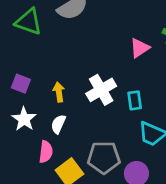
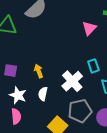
white cross: (101, 90) -> (72, 81), moved
pink semicircle: (46, 152) -> (16, 116), moved

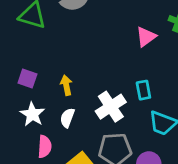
pink semicircle: (16, 116) -> (45, 147), moved

